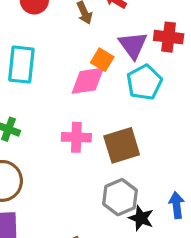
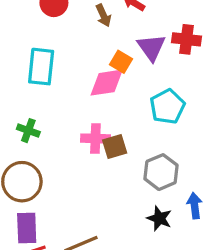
cyan pentagon: (144, 82) -> (167, 107), moved
brown square: (122, 145) -> (115, 146), moved, size x0.7
gray hexagon: (120, 197) -> (161, 172), moved

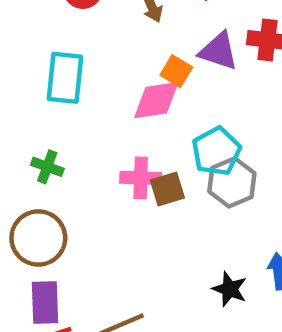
purple triangle: (151, 47) -> (219, 51), turned -36
cyan pentagon: (167, 107) -> (216, 151), moved
gray hexagon: (161, 172) -> (232, 182), moved

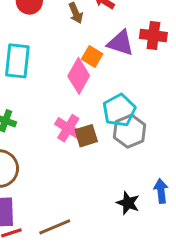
pink diamond: (156, 100) -> (79, 76), turned -52
pink cross: (141, 178) -> (68, 128), turned 30

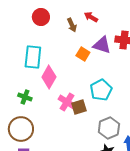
pink diamond: (79, 76) -> (49, 77), moved
gray hexagon: (130, 131) -> (109, 128), moved

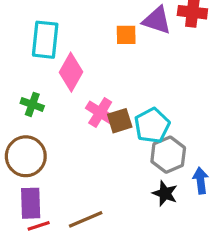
orange square: (83, 54) -> (126, 35), turned -32
cyan pentagon: (101, 90) -> (152, 126), moved

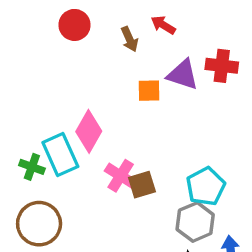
cyan rectangle: (45, 40) -> (60, 154), moved, turned -30
green cross: (32, 104) -> (32, 167), moved
cyan pentagon: (152, 126) -> (206, 186), moved

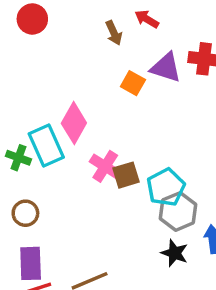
red circle: (75, 25) -> (32, 19), moved
orange square: (149, 91) -> (133, 83), turned 30
cyan pentagon: (206, 186) -> (166, 187), moved
brown circle: (39, 224) -> (25, 213), size x0.6

